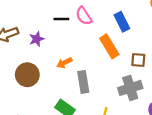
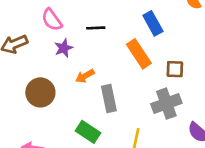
pink semicircle: (84, 16) -> (52, 20), moved
black line: (61, 19) -> (96, 28), moved
purple star: (37, 39) -> (64, 48), moved

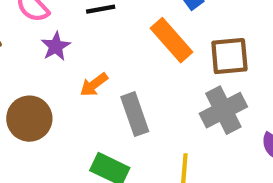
brown square: (175, 69) -> (229, 56), size x1.4

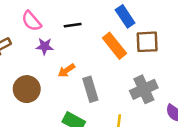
purple star: (56, 46) -> (45, 46), turned 30
brown square: (229, 56) -> (147, 42), moved

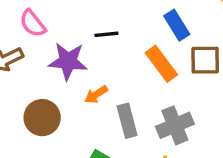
pink semicircle: (31, 21) -> (33, 23), moved
purple star: (45, 46) -> (68, 61), size x1.6
gray cross: (144, 89) -> (175, 125), moved

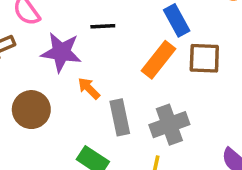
orange rectangle: (161, 64) -> (158, 60), turned 72
orange arrow: (96, 94) -> (89, 88), turned 75

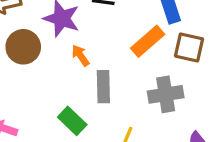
brown circle: (31, 110) -> (23, 47), moved
gray cross: (169, 125) -> (166, 94), moved

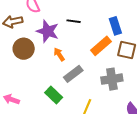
gray rectangle: (103, 87) -> (73, 74), turned 54

